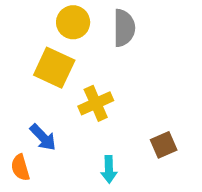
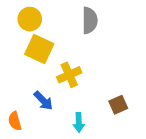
yellow circle: (73, 22) -> (30, 19), moved
blue arrow: (43, 137) -> (43, 101), moved

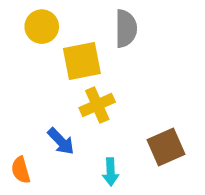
yellow square: (39, 49) -> (82, 61), moved, turned -36
brown square: (118, 105) -> (166, 147), size x1.4

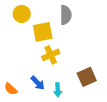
blue arrow: (61, 141) -> (38, 83), moved
orange semicircle: (21, 170) -> (11, 89), turned -32

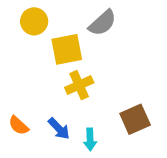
gray semicircle: (66, 15) -> (102, 23), turned 48
orange semicircle: (11, 89) -> (19, 125), moved

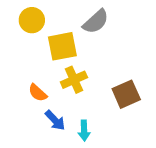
brown square: (135, 119) -> (126, 94), moved
orange semicircle: (19, 125) -> (38, 93), moved

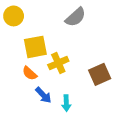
yellow circle: (32, 20) -> (14, 16), moved
yellow square: (62, 46) -> (35, 47), moved

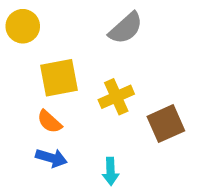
yellow cross: (58, 63) -> (116, 97), moved
blue arrow: (43, 95) -> (51, 158), moved, turned -30

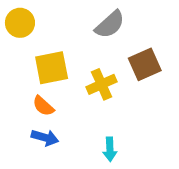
brown square: (166, 124) -> (145, 64), moved
cyan arrow: (111, 171) -> (110, 149), moved

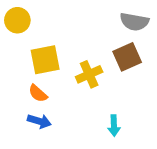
gray semicircle: (110, 24) -> (134, 22), moved, turned 52
cyan arrow: (110, 149) -> (114, 126), moved

